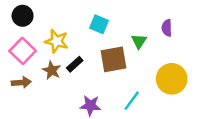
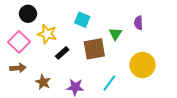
black circle: (23, 16) -> (28, 14), moved
brown star: (52, 70) -> (43, 82), moved

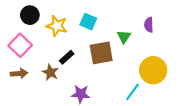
yellow star: (47, 34) -> (57, 26), moved
brown star: (43, 82) -> (50, 72), moved
cyan line: (109, 83) -> (133, 92), moved

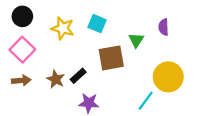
black circle: (30, 15) -> (22, 16), moved
black rectangle: (67, 57) -> (78, 76), moved

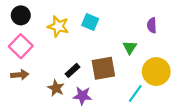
green triangle: (136, 40) -> (130, 47), moved
brown square: (111, 58) -> (103, 68), moved
brown star: (56, 79) -> (56, 88), moved

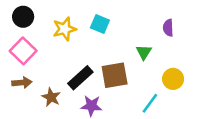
yellow star: (58, 26) -> (65, 29), turned -30
black rectangle: (73, 70) -> (80, 78), size x1.5
yellow circle: (156, 72) -> (173, 79), size x0.7
brown star: (56, 88) -> (51, 97), moved

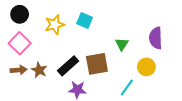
purple semicircle: (168, 28) -> (156, 38), moved, size x1.5
brown star: (51, 97) -> (39, 70), moved

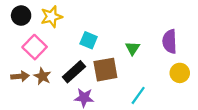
cyan square: (85, 21) -> (89, 40), moved
yellow star: (55, 25) -> (51, 17), moved
pink square: (20, 43) -> (35, 47), moved
yellow circle: (146, 67) -> (180, 73), moved

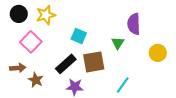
purple semicircle: (170, 41) -> (134, 24), moved
yellow circle: (180, 73) -> (158, 53), moved
brown star: (42, 76) -> (36, 80), moved

